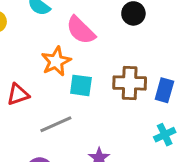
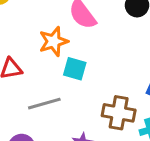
brown cross: (130, 83) -> (119, 113), moved

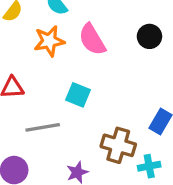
orange star: (54, 41) -> (49, 41), moved

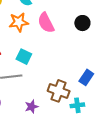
cyan square: (78, 95) -> (24, 57), moved

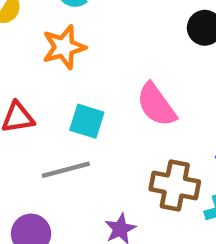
pink semicircle: (46, 23) -> (156, 105), moved

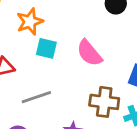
cyan square: (87, 121) -> (46, 48), moved

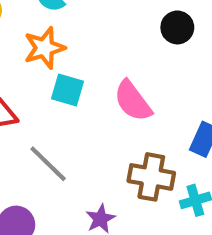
gray line: (36, 97) -> (48, 164), turned 60

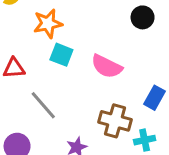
pink semicircle: (133, 101) -> (107, 66), turned -32

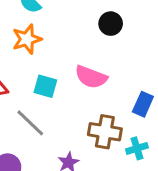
black circle: (143, 17) -> (111, 24), moved
cyan square: (61, 55) -> (45, 86), moved

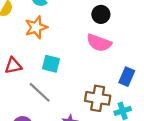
pink semicircle: (91, 77) -> (99, 43), moved

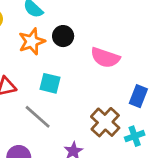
black circle: (101, 14) -> (63, 36), moved
brown cross: (98, 98) -> (105, 122), turned 35

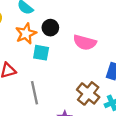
cyan square: (50, 83) -> (41, 53), moved
gray line: (38, 117) -> (34, 93), turned 40

